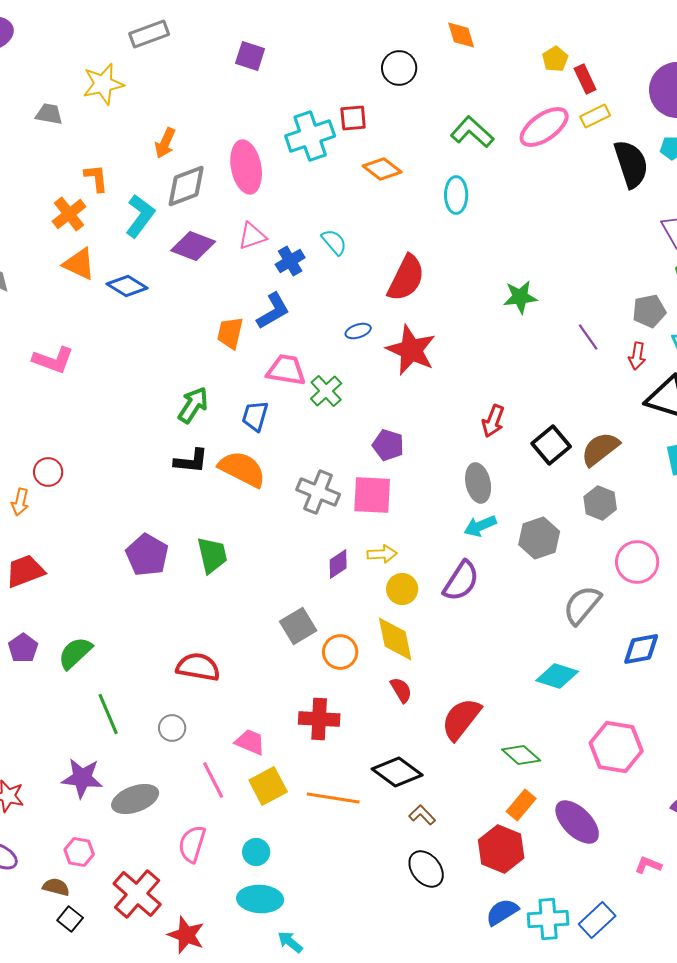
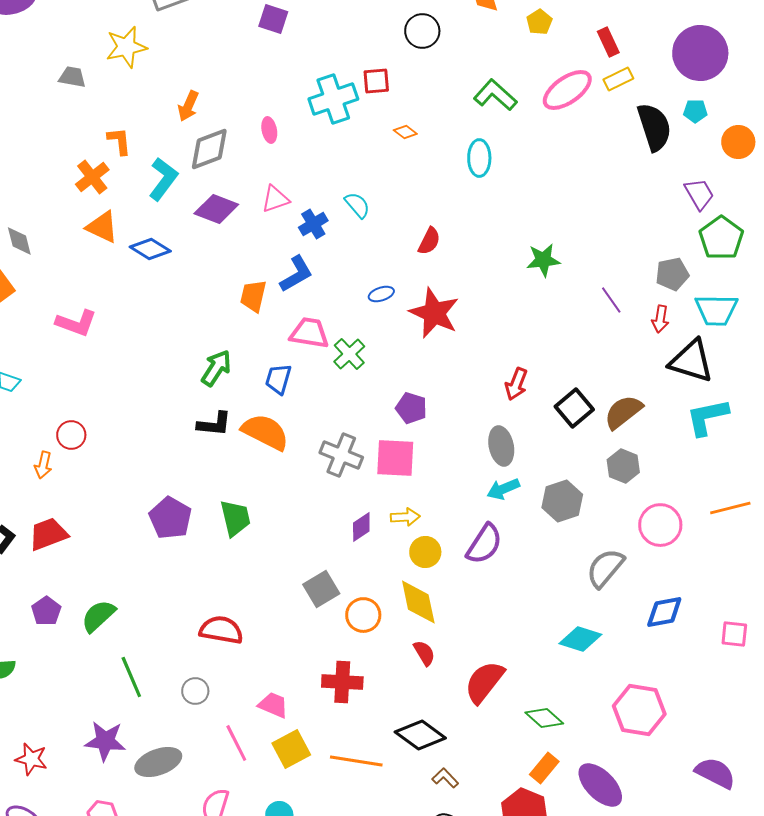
yellow pentagon: (555, 59) -> (539, 22), moved
pink ellipse: (246, 167) -> (269, 130), size x0.5
orange diamond: (382, 169) -> (405, 132), size x0.6
red semicircle: (406, 278) -> (429, 241), size x0.6

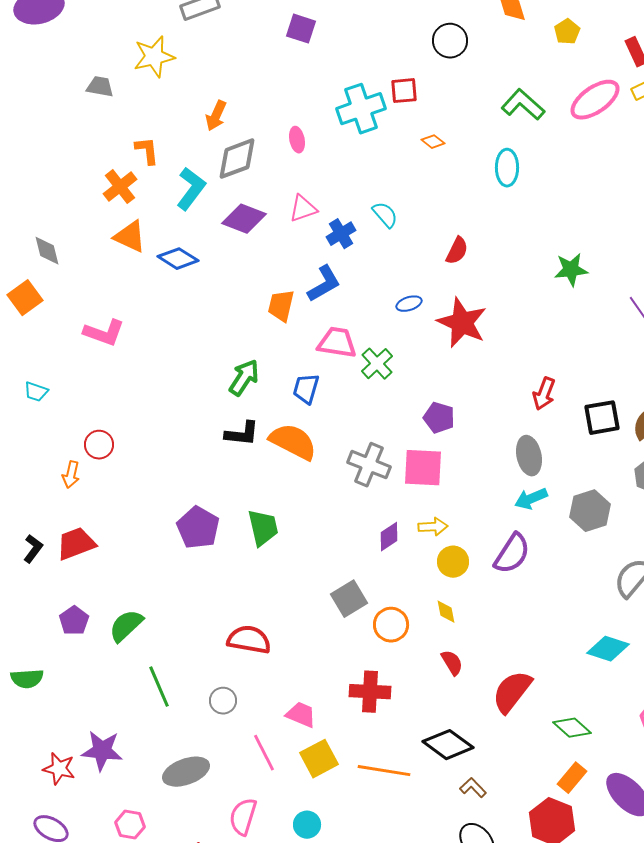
black square: (574, 408) -> (602, 418), turned 30
yellow diamond: (418, 602) -> (446, 612), size x0.5
purple star: (105, 741) -> (102, 751), moved

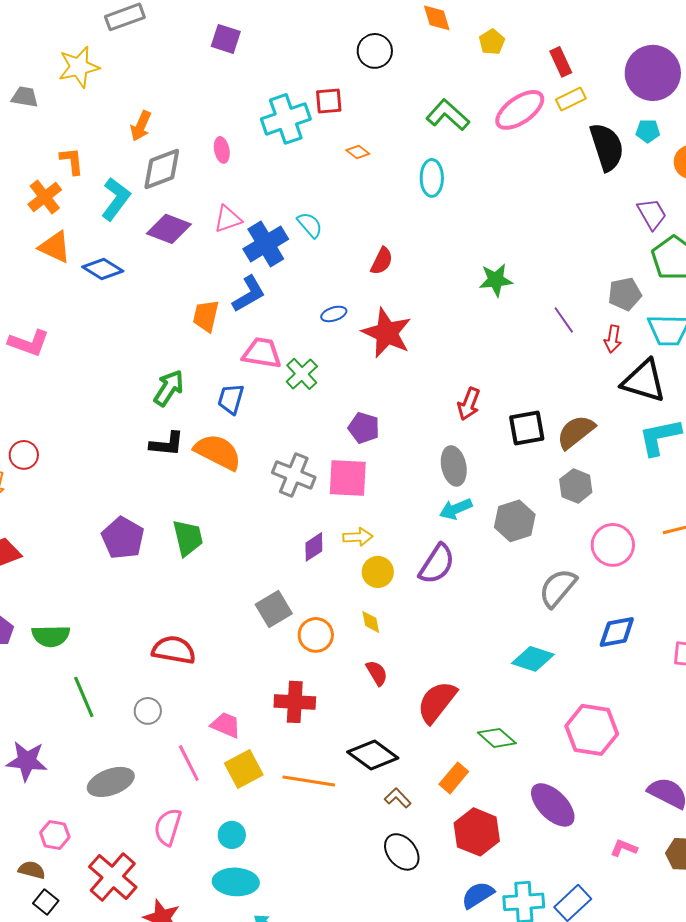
blue cross: (341, 234) -> (266, 244), size x1.5
green semicircle: (126, 626) -> (51, 636), turned -138
orange rectangle: (572, 778) -> (454, 778), moved

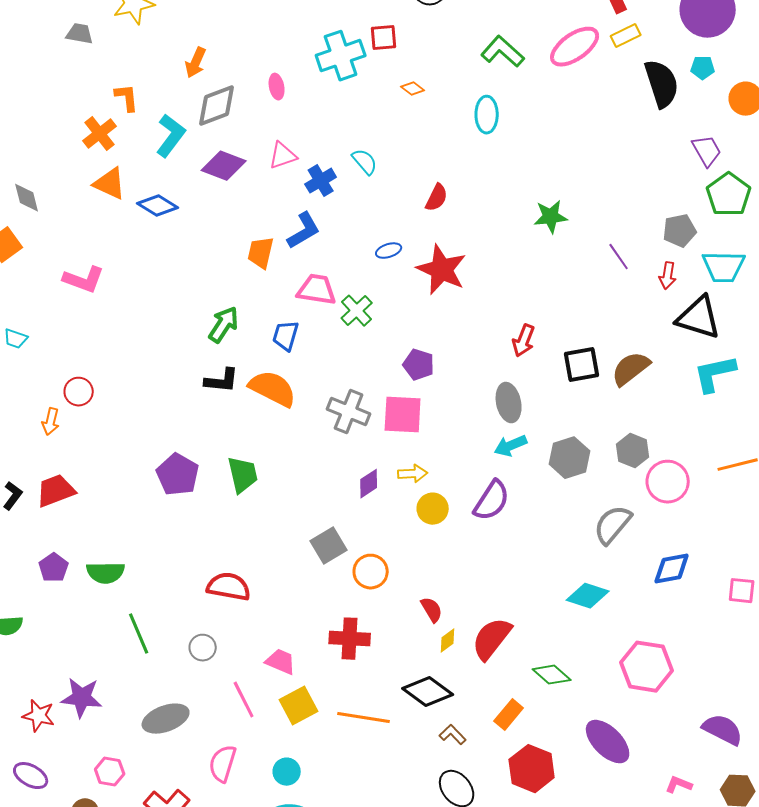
blue cross: (266, 244) -> (321, 181), size x0.7
gray hexagon: (576, 486) -> (633, 451), moved
yellow diamond: (371, 622) -> (448, 641), moved, turned 65

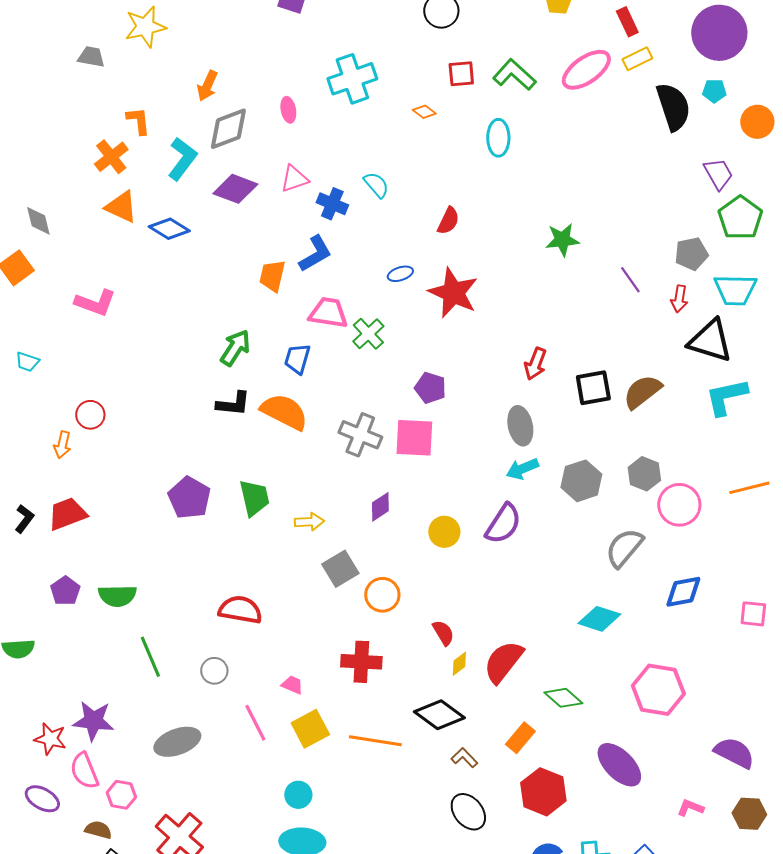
red square: (384, 38) -> (461, 74), moved
blue cross: (321, 181) -> (332, 204), turned -36
yellow arrow: (413, 474) -> (309, 522), moved
pink trapezoid: (281, 662) -> (292, 685), size x0.7
pink semicircle: (223, 764) -> (84, 771), moved, turned -39

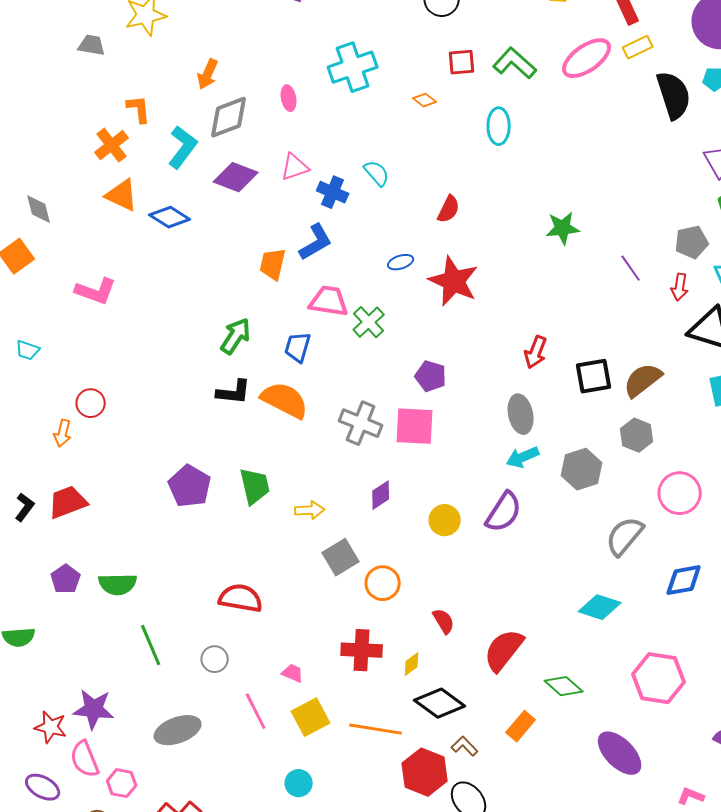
gray hexagon: (644, 474) -> (637, 435), moved
yellow diamond: (459, 664) -> (412, 664), moved
red hexagon: (543, 792) -> (425, 772), moved

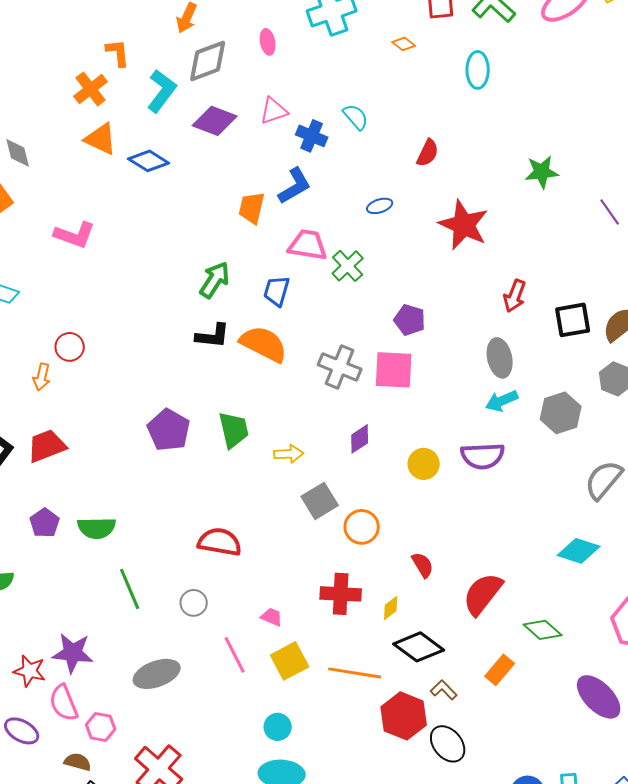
red star: (454, 281) -> (464, 225), moved
purple semicircle: (504, 512) -> (483, 456), turned 54

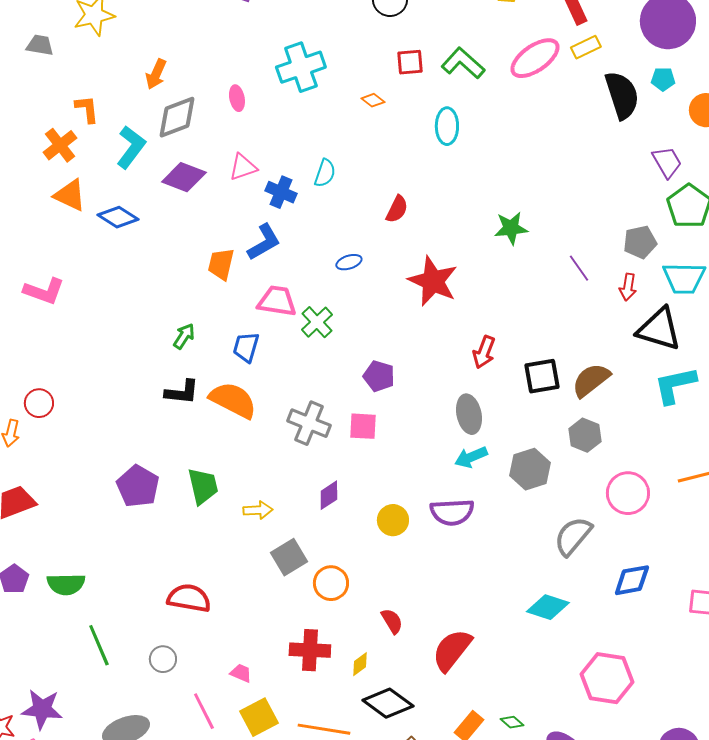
cyan semicircle: (356, 117) -> (325, 173), turned 60
green arrow: (215, 280) -> (184, 336), size x0.7
pink square: (394, 370) -> (363, 426), size x0.7
green diamond: (543, 630) -> (512, 722), moved, size x0.6

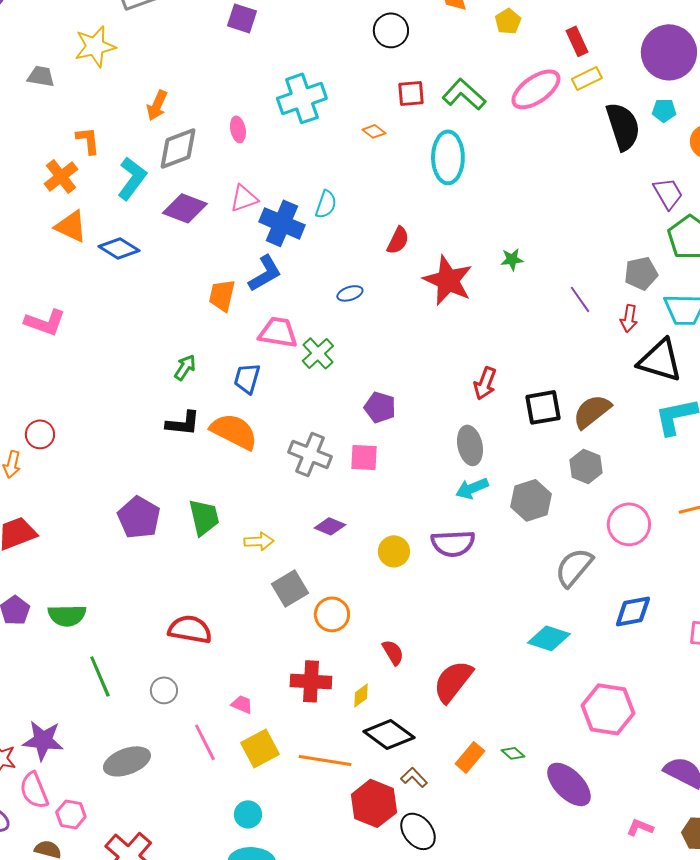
cyan ellipse: (447, 126) -> (448, 157), size x1.4
blue cross: (281, 192) -> (282, 223), size x1.4
green star: (511, 228) -> (512, 259), size x0.7
red star: (433, 281) -> (448, 280), moved
purple diamond: (329, 495) -> (330, 526), turned 56

